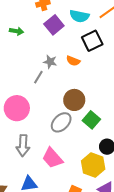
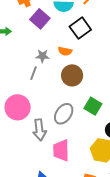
brown circle: (74, 100) -> (72, 75), moved
gray arrow: (23, 146) -> (39, 130), moved
pink trapezoid: (52, 158) -> (61, 150), turned 50

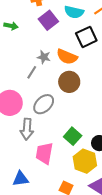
orange semicircle: (65, 51) -> (67, 57), size x1.5
green square: (93, 106) -> (73, 136), moved
gray ellipse: (64, 114) -> (44, 104), moved

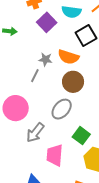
gray ellipse: (44, 104) -> (62, 109), moved
gray arrow: (27, 129) -> (35, 133), turned 40

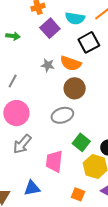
gray line: (35, 76) -> (13, 81), moved
gray ellipse: (62, 109) -> (62, 115), turned 30
gray arrow: (35, 133) -> (22, 144), moved

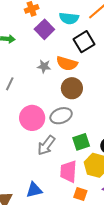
pink circle: (16, 113) -> (32, 118), moved
green square: (81, 142) -> (81, 142), turned 36
gray arrow: (22, 144) -> (46, 145), moved
pink trapezoid: (54, 161) -> (68, 171), moved

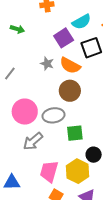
cyan semicircle: (69, 18) -> (82, 22), turned -48
purple square: (44, 29) -> (64, 38), moved
green square: (81, 142) -> (75, 133), moved

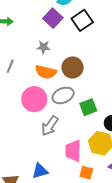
orange semicircle: (70, 65) -> (46, 72), moved

